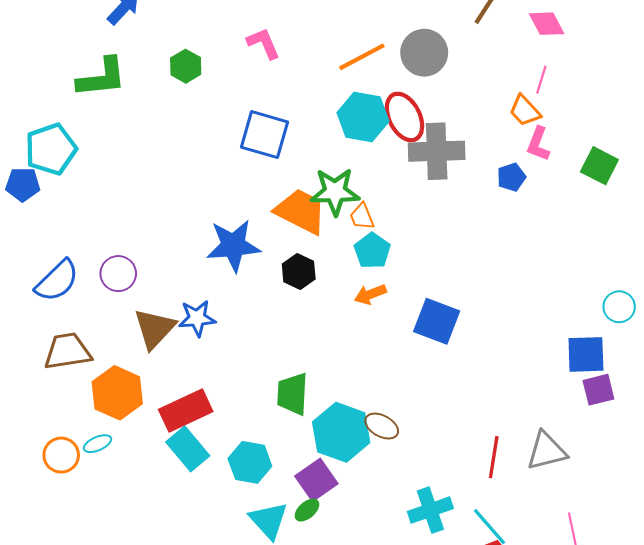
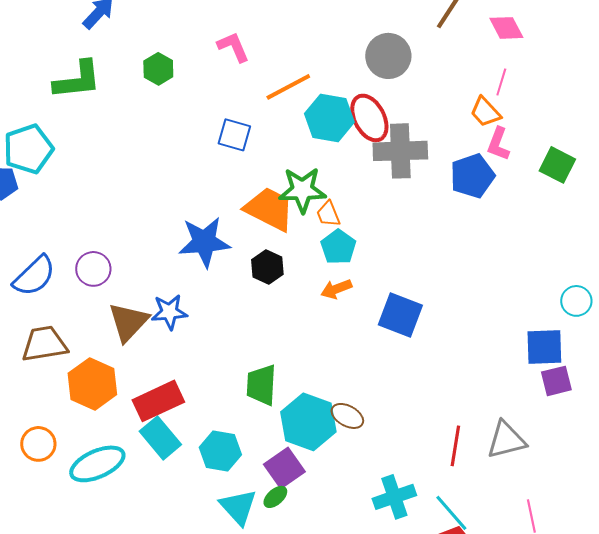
orange line: (362, 57) -> (288, 87), moved
blue square: (264, 135) -> (234, 135), size x0.7
blue pentagon: (511, 177) -> (472, 176), size x1.6
cyan ellipse: (97, 444) -> (97, 464), moved, size x2.0

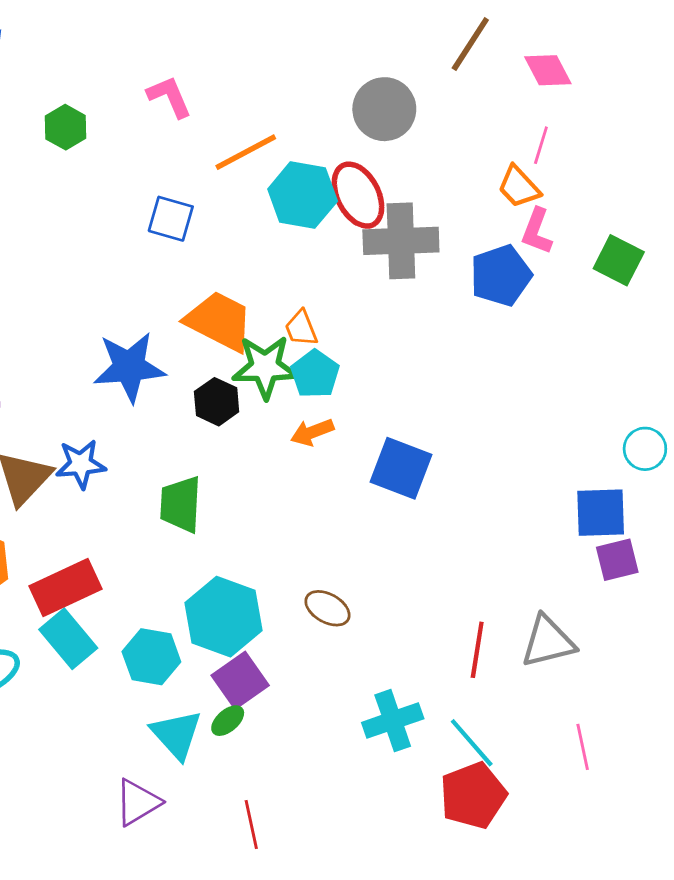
green star: (302, 190) -> (265, 367), moved
green trapezoid: (261, 385) -> (181, 504), moved
cyan hexagon: (308, 422) -> (224, 617), moved

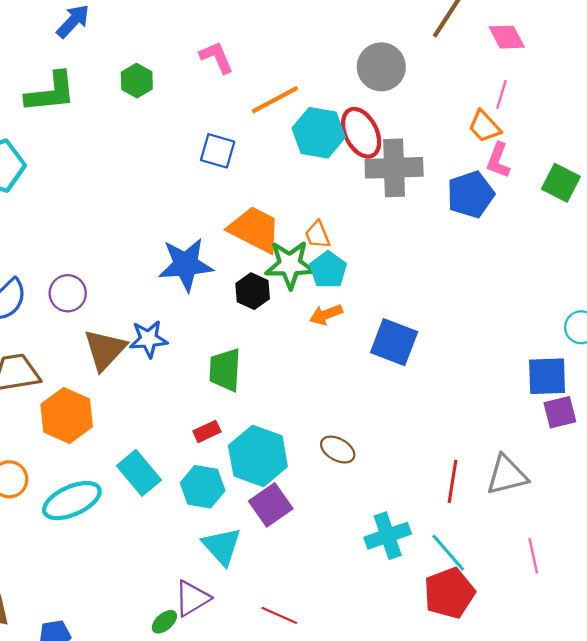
red rectangle: (65, 587) -> (207, 431), moved, size x0.5
green ellipse: (228, 721) -> (164, 622), moved
red line: (251, 825) -> (279, 615), turned -54

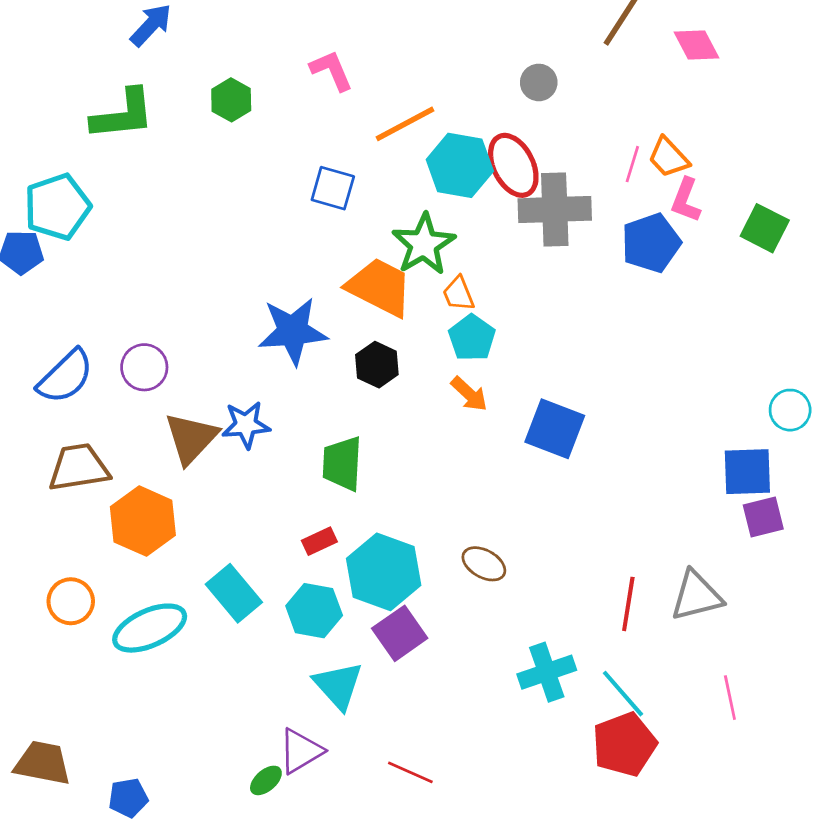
gray circle: (381, 67) -> (539, 82), size x0.6
pink line: (501, 94) -> (632, 164), moved
green star: (290, 265) -> (424, 244), moved, turned -30
orange arrow: (326, 315) -> (469, 394), turned -116

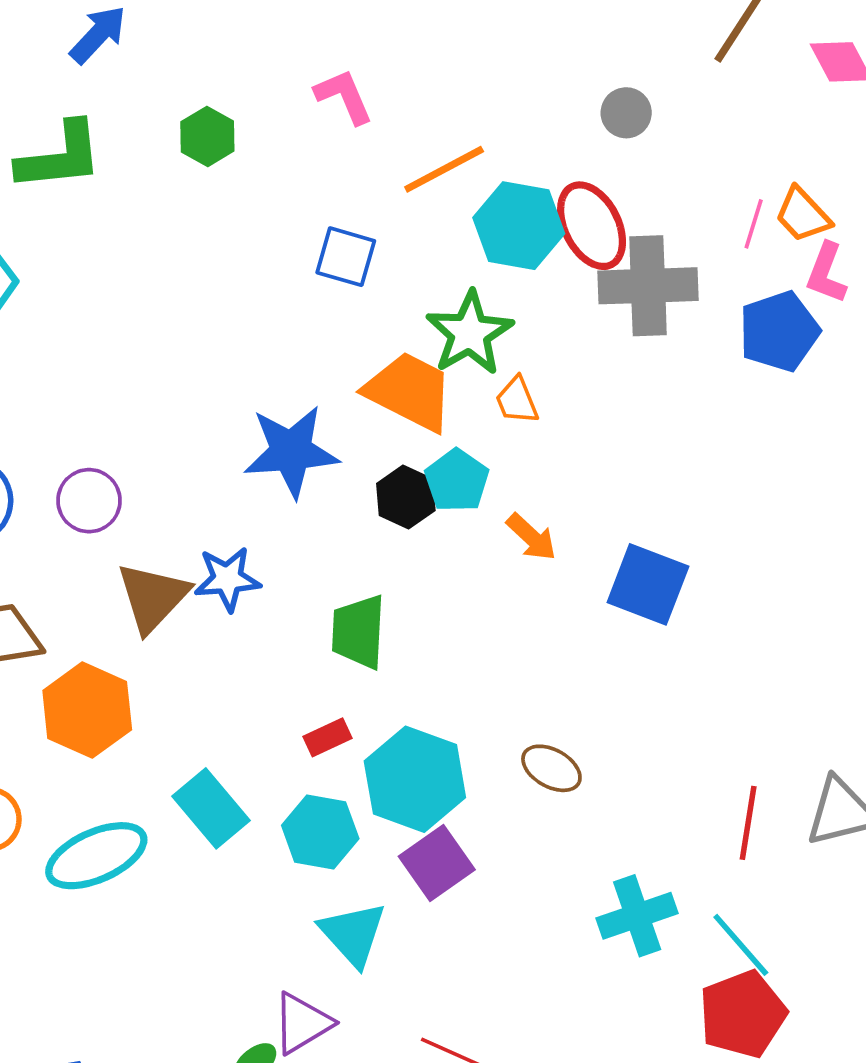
cyan pentagon: (472, 338) -> (457, 481), moved

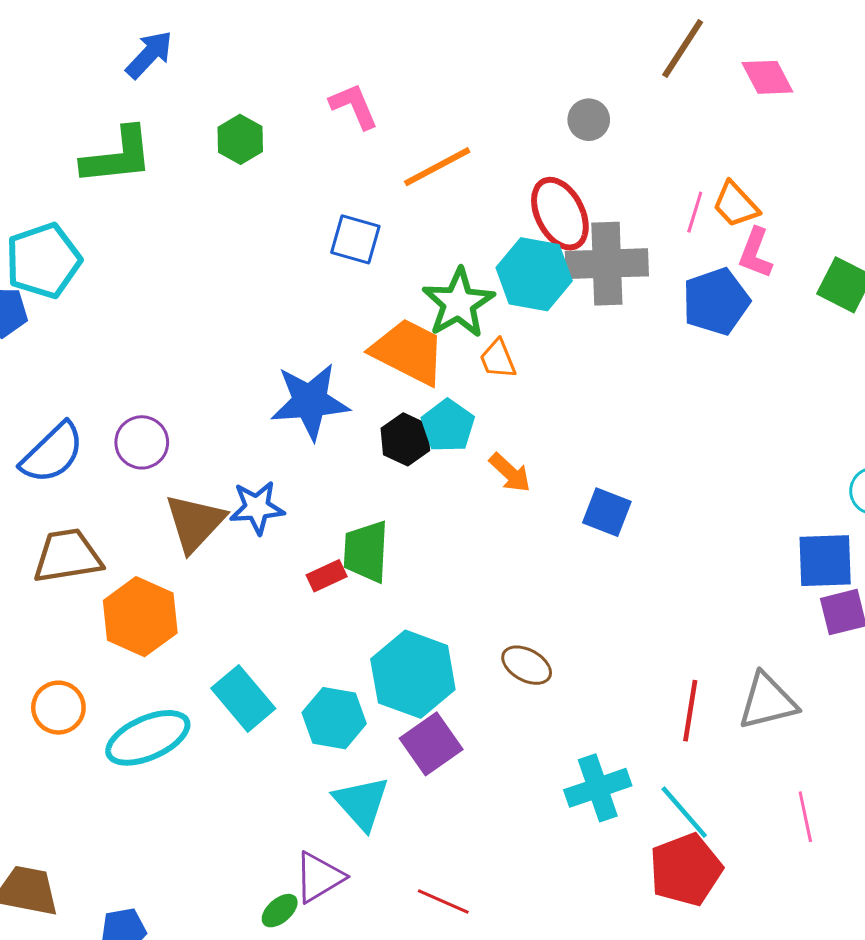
cyan hexagon: (519, 226) -> (534, 274), moved
blue square: (648, 584) -> (607, 512), size x0.7
red rectangle: (328, 737) -> (327, 576), moved

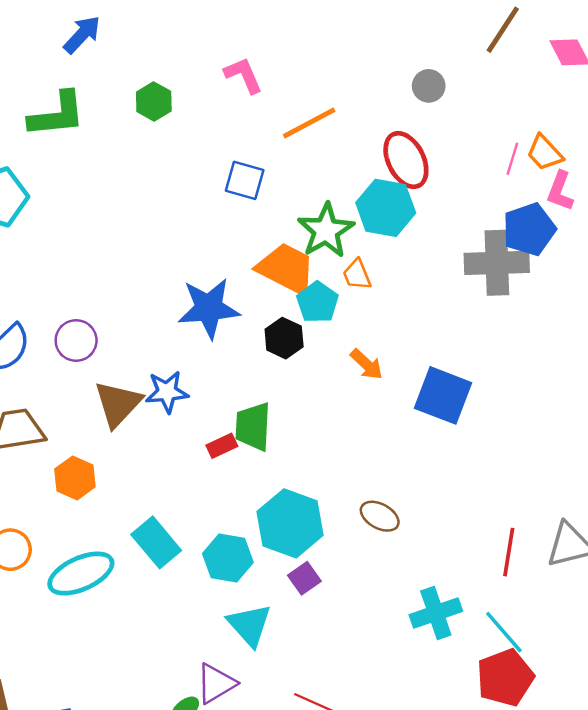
gray cross: (607, 264) -> (497, 263), moved
cyan pentagon: (448, 426) -> (318, 302), moved
blue square: (607, 512) -> (443, 395), size x1.5
orange hexagon: (140, 617) -> (75, 478), size x0.7
purple square: (431, 744) -> (304, 578), size x0.7

